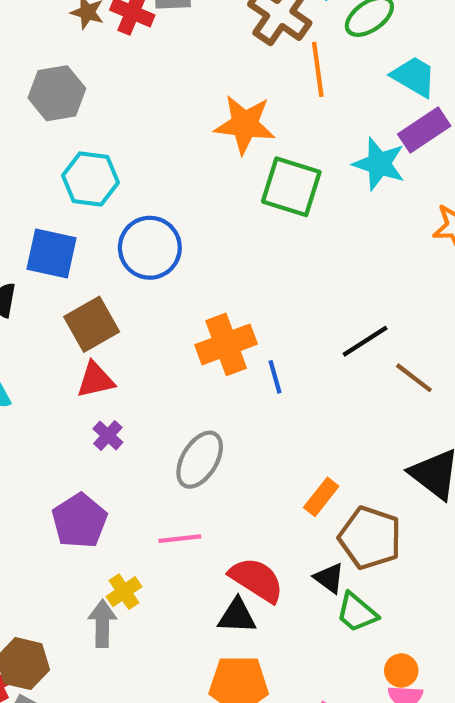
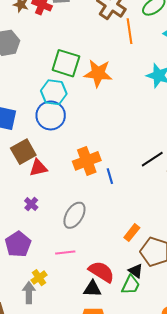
orange star: (245, 124) -> (98, 73), moved
cyan hexagon: (90, 179) -> (54, 92), moved
green square: (291, 187) -> (66, 63), moved
red triangle: (95, 380) -> (38, 168), moved
green trapezoid: (357, 612) -> (131, 285), moved, turned -105

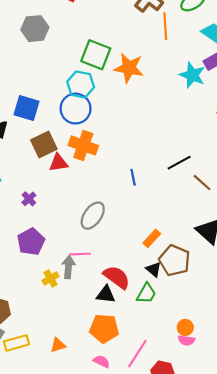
orange cross: (87, 161) -> (83, 145), moved, turned 36
purple cross: (31, 204) -> (29, 199), moved
black triangle: (136, 271) -> (154, 269), moved
gray arrow: (29, 293) -> (68, 267), moved

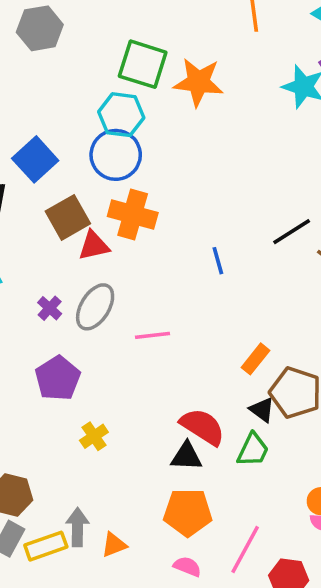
blue square: (26, 108) -> (35, 159), turned 35
gray ellipse: (93, 216) -> (95, 307), moved
pink line: (80, 254) -> (153, 335), moved
gray arrow: (68, 267) -> (77, 527), moved

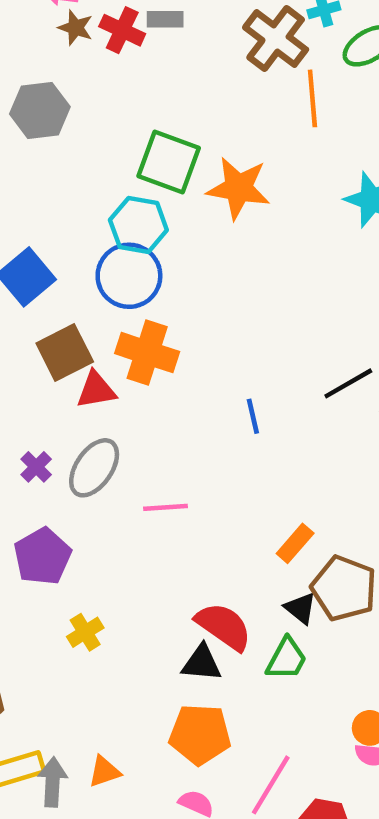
gray arrow: (77, 527) -> (53, 782), moved

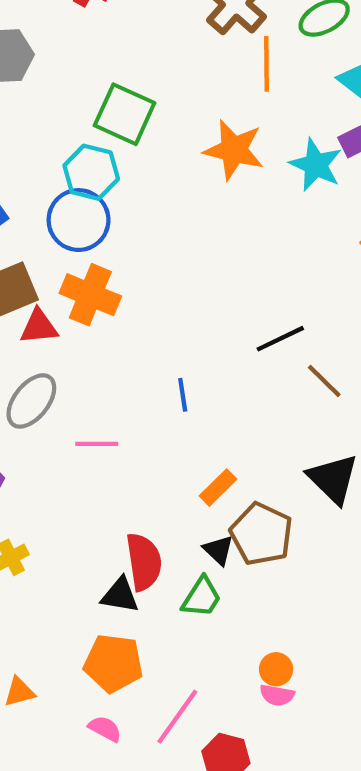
orange star: (238, 188) -> (234, 150), moved
blue line: (253, 416) -> (183, 395), moved
red semicircle: (224, 626) -> (144, 562), turned 42

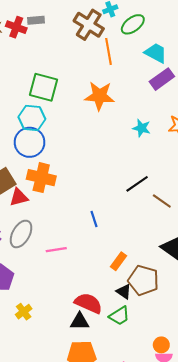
cyan star: (316, 165) -> (141, 128), moved, size x0.7
red semicircle: (144, 562) -> (88, 303), turned -48
green trapezoid: (202, 597) -> (119, 316), turned 35

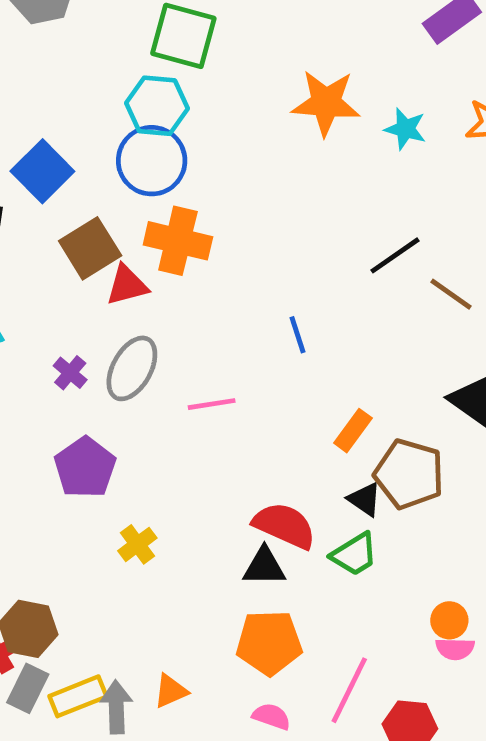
orange star: (99, 96) -> (326, 103), moved

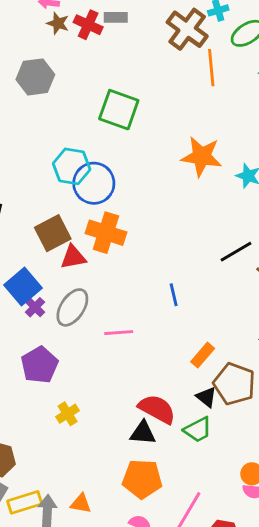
cyan hexagon: (157, 106) -> (72, 166), moved
blue square: (42, 171) -> (23, 286), moved
orange triangle: (171, 691) -> (81, 503), turned 30

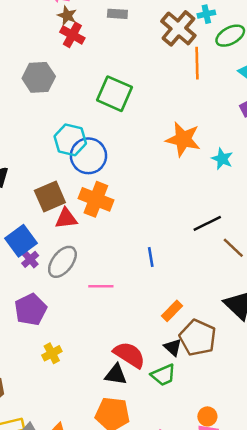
red cross: (88, 25) -> (72, 35), moved
gray hexagon: (35, 77) -> (39, 77), moved

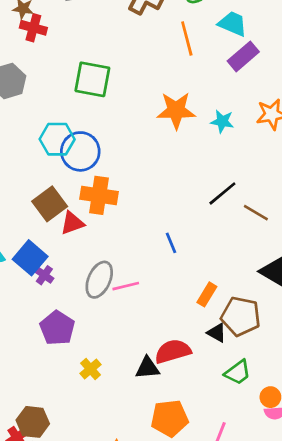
orange line: (197, 63) -> (187, 39), moved
gray ellipse: (62, 262) -> (99, 280), moved
red semicircle: (129, 355) -> (173, 351), turned -36
black triangle: (116, 375) -> (147, 368), moved
green trapezoid: (163, 375) -> (238, 372), moved

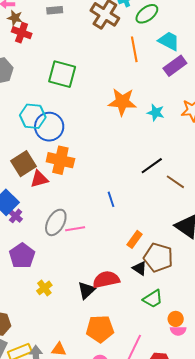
black triangle: (147, 368) -> (86, 290), turned -42

